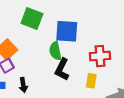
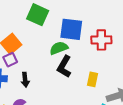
green semicircle: (55, 51) -> (59, 48), turned 78
red cross: (100, 56) -> (101, 40), moved

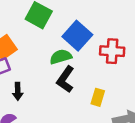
blue square: (71, 29) -> (77, 36), turned 30

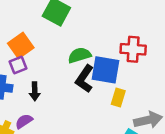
blue square: (77, 36) -> (105, 70), moved, turned -32

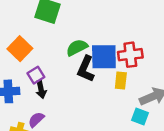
red cross: (133, 49) -> (130, 55), moved
purple square: (18, 65) -> (36, 75), moved

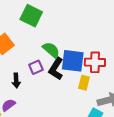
green semicircle: (77, 48) -> (51, 50), turned 60
purple square: (36, 75) -> (36, 67), moved

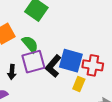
green semicircle: (51, 50) -> (30, 44), moved
purple square: (36, 67) -> (33, 62), size x1.6

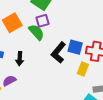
blue square: (71, 61) -> (75, 47), size x0.7
purple square: (33, 62) -> (43, 21), moved, size x0.6

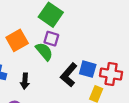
purple square: (43, 21) -> (51, 39), turned 32

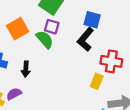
blue square: (88, 69) -> (92, 20), moved
black L-shape: (69, 75) -> (85, 39), moved

